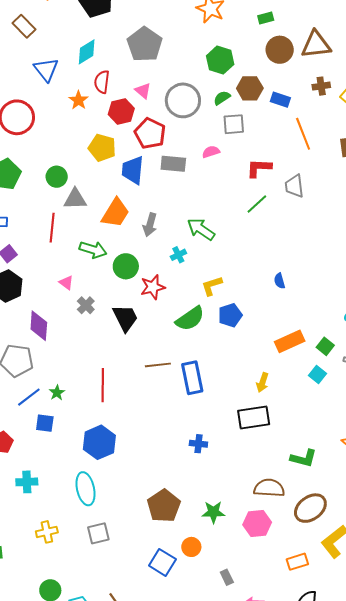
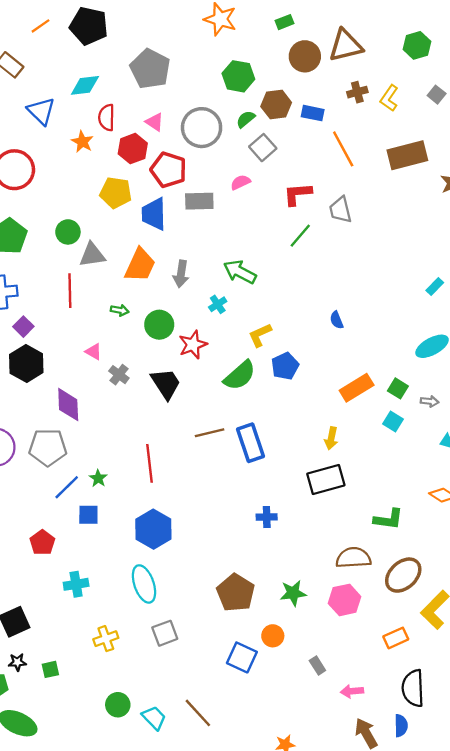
cyan diamond: (87, 52) -> (85, 85), turned 32
gray square: (234, 124) -> (263, 148), turned -30
green arrow: (93, 250) -> (120, 310), size x0.6

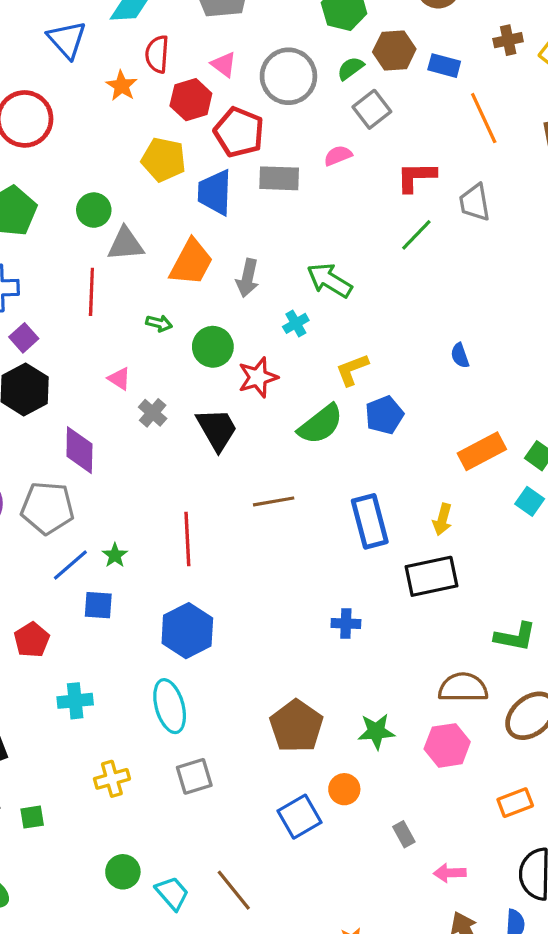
blue rectangle: (250, 443) -> (370, 521), moved
blue square: (242, 657) -> (300, 817), turned 32

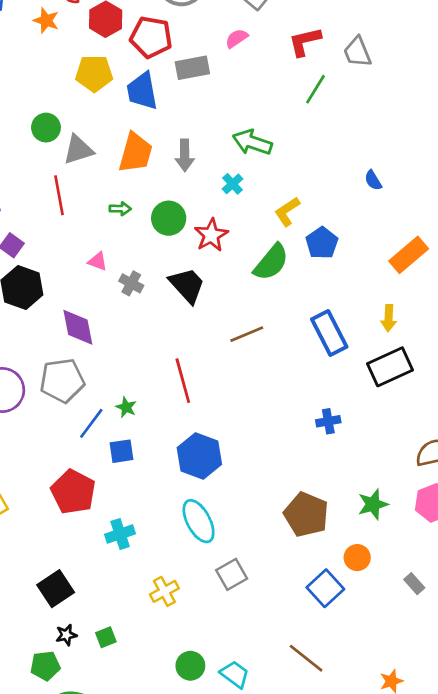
red pentagon: (32, 640) -> (73, 492), size x1.5
brown line: (234, 890) -> (306, 658), moved

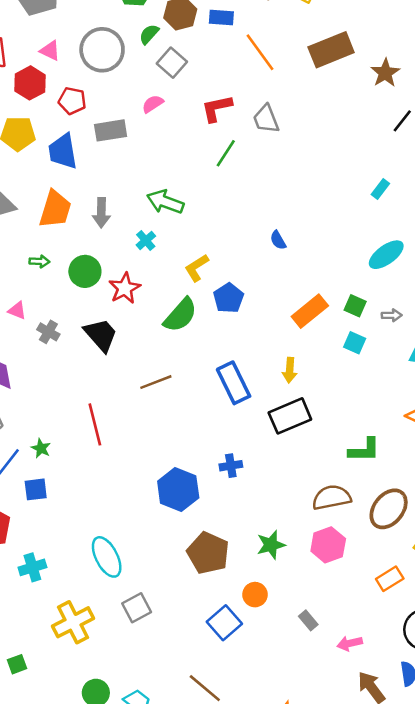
red pentagon: (151, 37) -> (72, 101), size x0.7
blue hexagon: (199, 456) -> (178, 489), moved
yellow cross: (164, 591) -> (73, 622), size x1.5

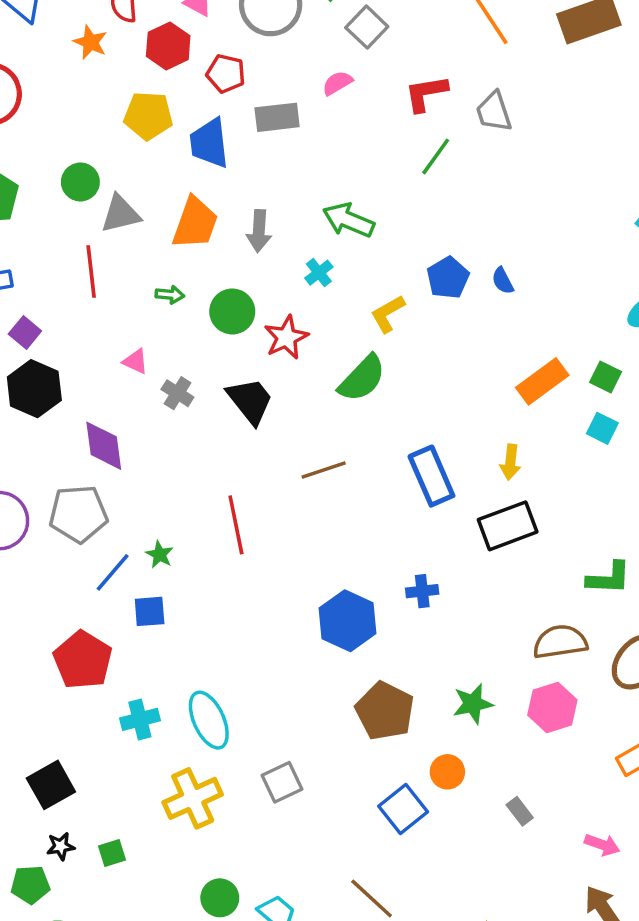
blue pentagon: (229, 298) -> (448, 278), moved
cyan ellipse: (107, 557) -> (209, 720), moved
pink arrow: (350, 643) -> (602, 845), moved, turned -150

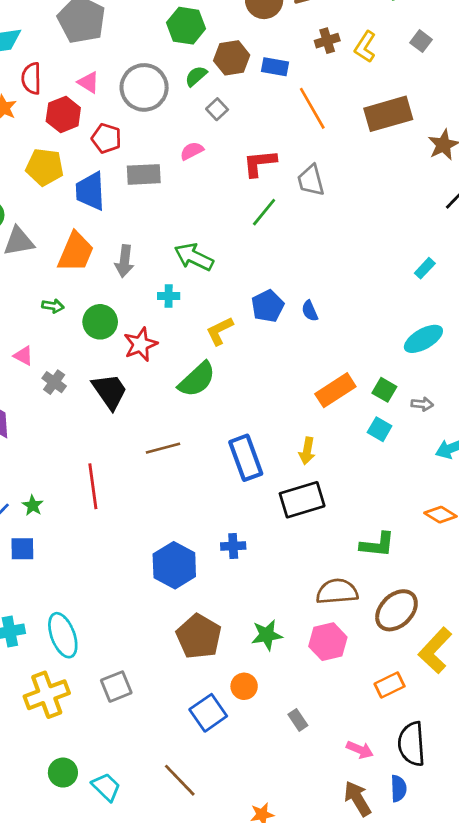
gray square: (367, 27) -> (217, 109), size x0.7
cyan cross: (319, 273) -> (169, 296), turned 35

